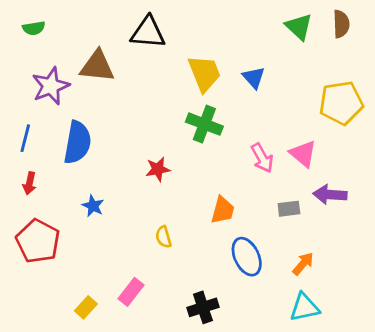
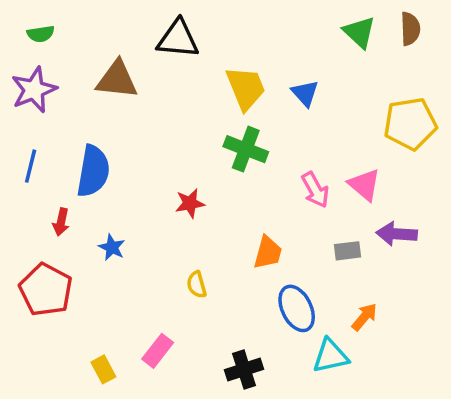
purple star: (51, 86) -> (34, 90), moved
red arrow: (30, 183) -> (61, 222), moved
yellow rectangle: (86, 307) -> (103, 369), turned -70
cyan triangle: (304, 307) -> (331, 356), moved

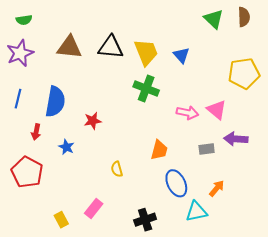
black triangle: (178, 39) -> (111, 47), moved
pink arrow: (315, 190) -> (187, 113), turned -50
red star: (190, 203) -> (93, 121), moved

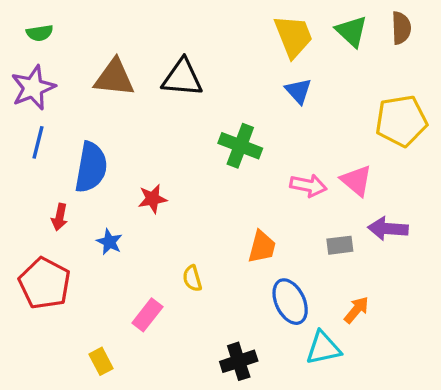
yellow trapezoid: (146, 52) -> (293, 36), moved
blue line: (18, 99) -> (38, 142), moved
pink rectangle: (94, 209) -> (147, 315), moved

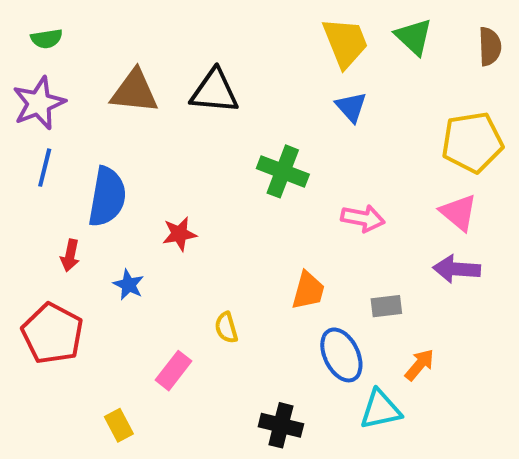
brown semicircle: (401, 28) -> (490, 47), moved
pink triangle: (356, 181) -> (459, 212), moved
gray rectangle: (340, 245) -> (386, 306), moved
black cross: (239, 361) -> (281, 425), turned 32

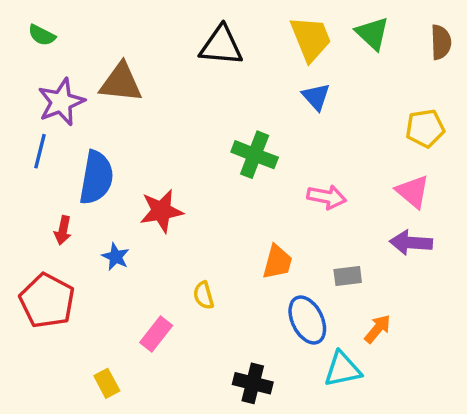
green semicircle: (47, 39) -> (42, 35), turned 36
black triangle: (215, 91) -> (221, 46), moved
purple star: (39, 103) -> (61, 102), moved
yellow pentagon: (472, 142) -> (425, 128), size x0.7
red star: (179, 234) -> (161, 211), size x1.4

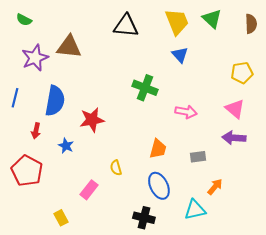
blue line: (40, 151) -> (15, 98), moved
blue ellipse: (307, 320) -> (159, 186), moved

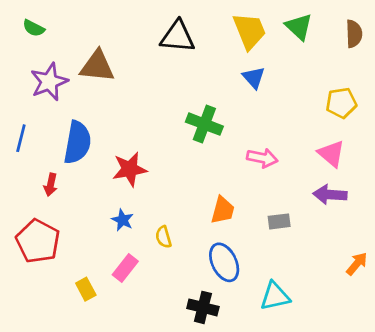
blue star: (66, 146) -> (123, 220), moved
orange arrow: (215, 187) -> (357, 264), moved
yellow rectangle: (61, 218) -> (86, 289), moved

